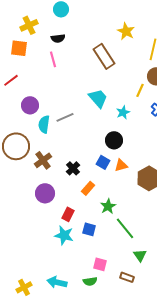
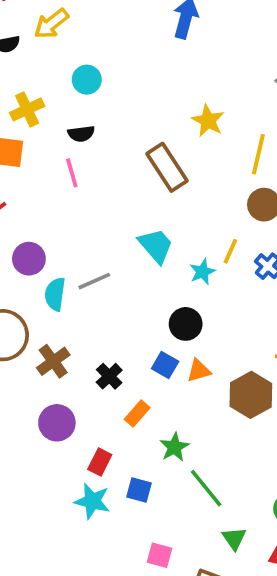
yellow line: (140, 90) -> (230, 251), moved

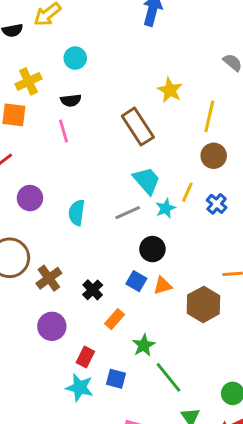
cyan trapezoid: (156, 246) -> (147, 181), moved
gray line: (94, 281) -> (128, 213), moved
cyan semicircle: (55, 294) -> (77, 213), moved

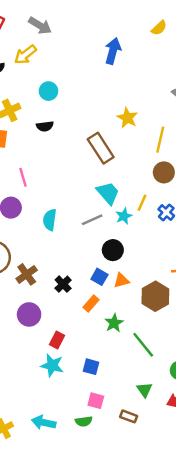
pink line: (64, 131) -> (23, 177), moved
orange rectangle: (115, 319) -> (91, 304), moved
green star: (144, 345) -> (114, 323), moved
green line: (168, 377) -> (143, 345), moved
blue square: (116, 379) -> (91, 367), moved

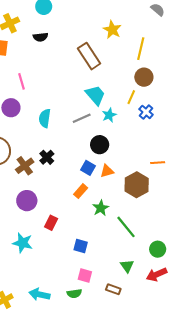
yellow line: (142, 203) -> (131, 97), moved
black cross: (63, 284) -> (47, 157), moved
cyan star: (52, 365) -> (23, 243), moved

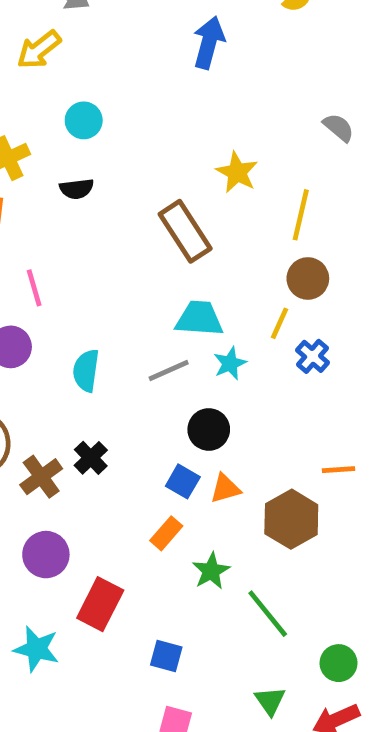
cyan trapezoid: (95, 95) -> (199, 319), turned -45
red rectangle: (51, 223) -> (100, 604), size x1.5

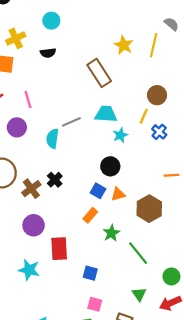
yellow line: (301, 215) -> (154, 45), moved
gray line: (169, 371) -> (71, 122), moved
orange line: (339, 470) -> (171, 175), moved
red rectangle: (100, 604) -> (59, 249), turned -30

